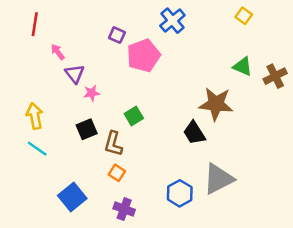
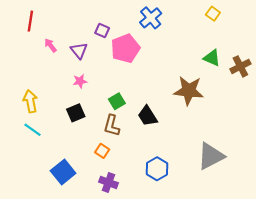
purple triangle: (75, 74) -> (79, 51), moved
black trapezoid: (194, 133) -> (148, 116), moved
brown L-shape: (113, 144) -> (112, 126), moved
gray triangle: (218, 179) -> (211, 156), moved

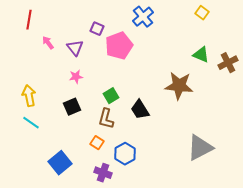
blue hexagon: (157, 169) -> (125, 154), moved

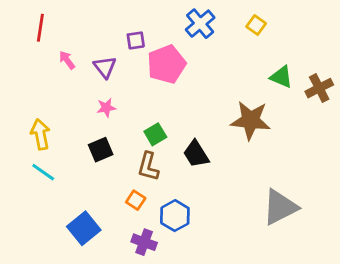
yellow square: (202, 13) -> (256, 25), moved
purple square: (97, 29) -> (136, 40), turned -32

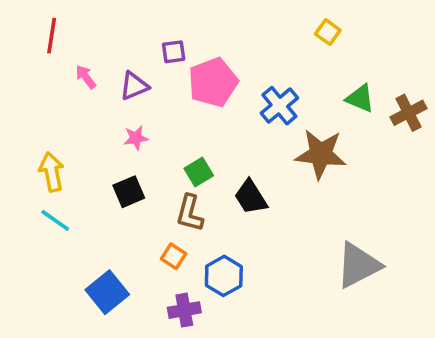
blue cross: (200, 24) -> (279, 106), moved
purple triangle: (105, 67) -> (134, 86), turned 45
purple cross: (144, 242) -> (184, 310), turned -30

